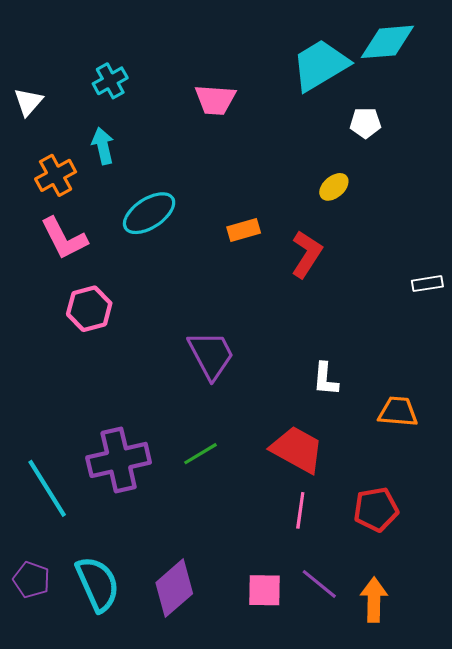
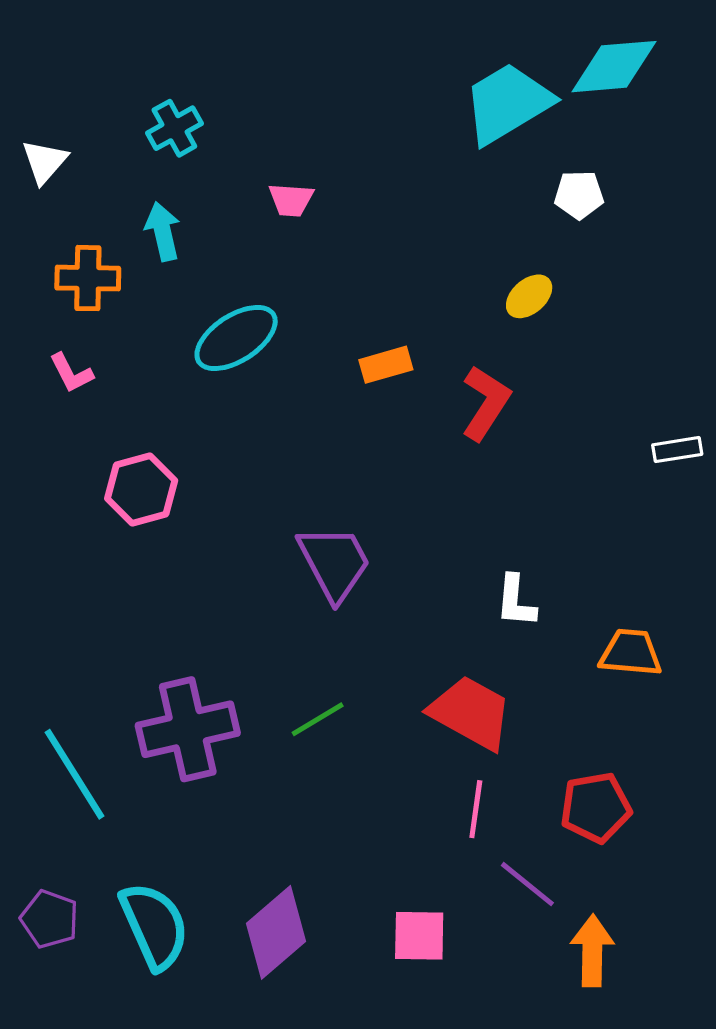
pink trapezoid: (215, 100) -> (291, 200), moved, size x0.7
orange cross: (56, 175) -> (88, 278), turned 30
pink L-shape: (64, 238) -> (71, 373), moved, size x0.6
purple line: (319, 584) -> (527, 884), moved

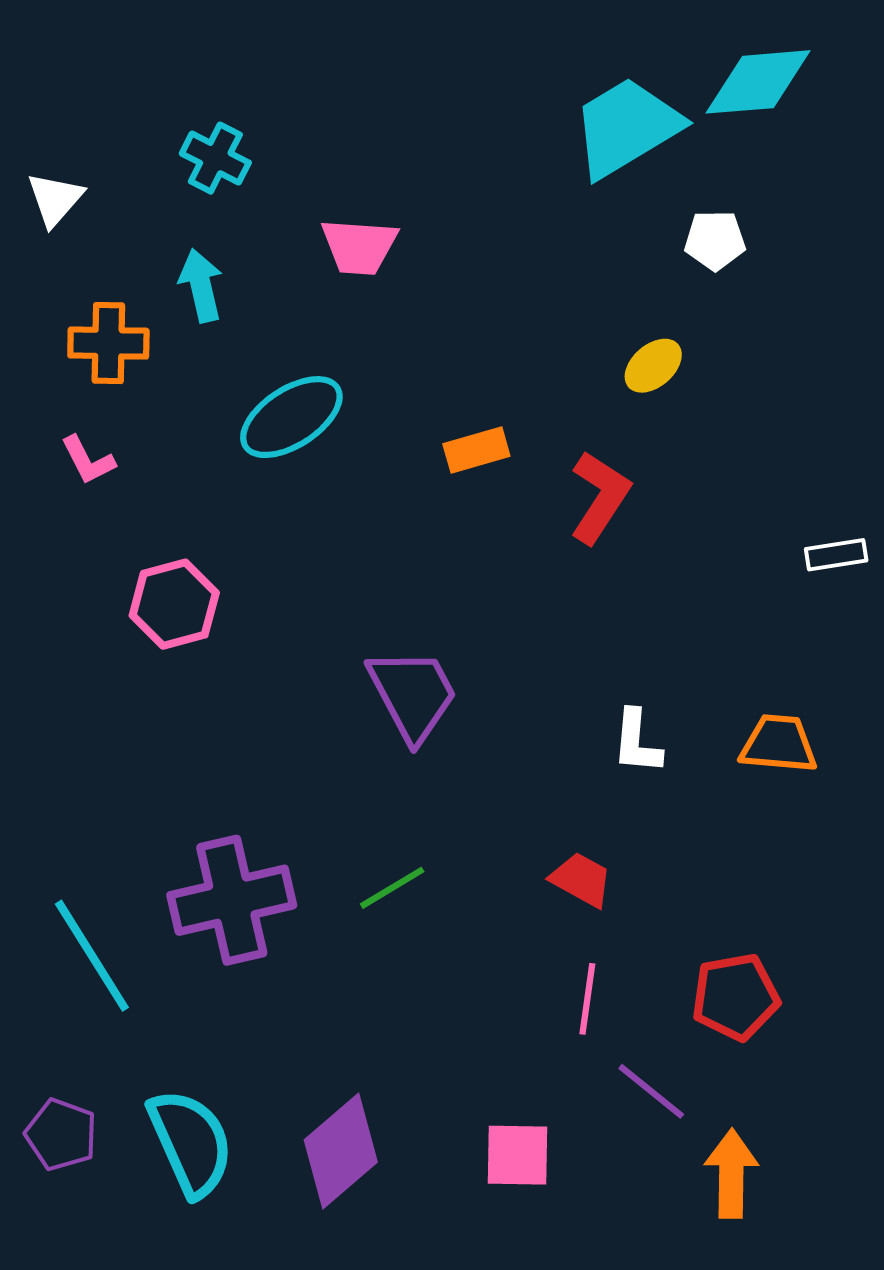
cyan cross: (174, 128) -> (215, 158), turned -34
pink trapezoid: (291, 200) -> (359, 246), size x1.4
orange trapezoid: (631, 653) -> (779, 744), moved
red trapezoid: (471, 713) -> (581, 880), size x0.6

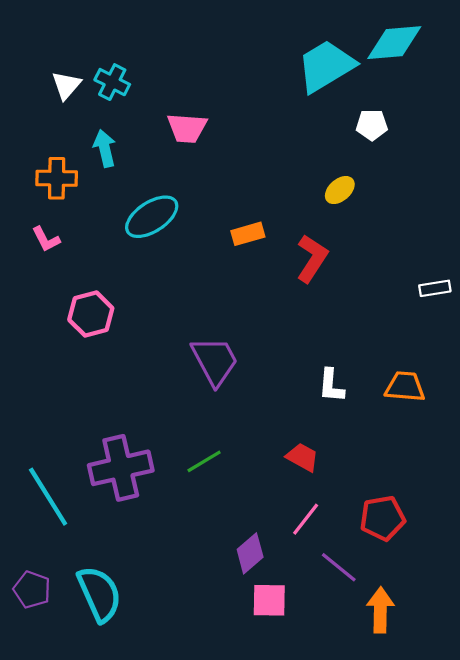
white triangle: (55, 199) -> (66, 85), moved
pink line: (587, 999) -> (306, 519), turned 30
purple diamond: (341, 1151) -> (250, 553), moved, size x0.7

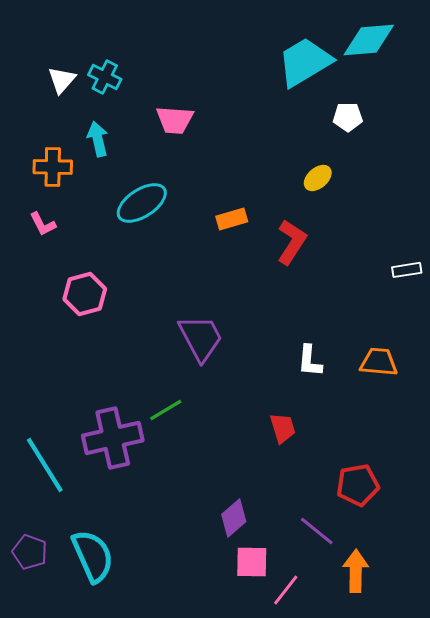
red trapezoid: (302, 457) -> (283, 428), turned 44
green line: (204, 461) -> (166, 410), moved
pink line: (306, 519) -> (286, 590), moved

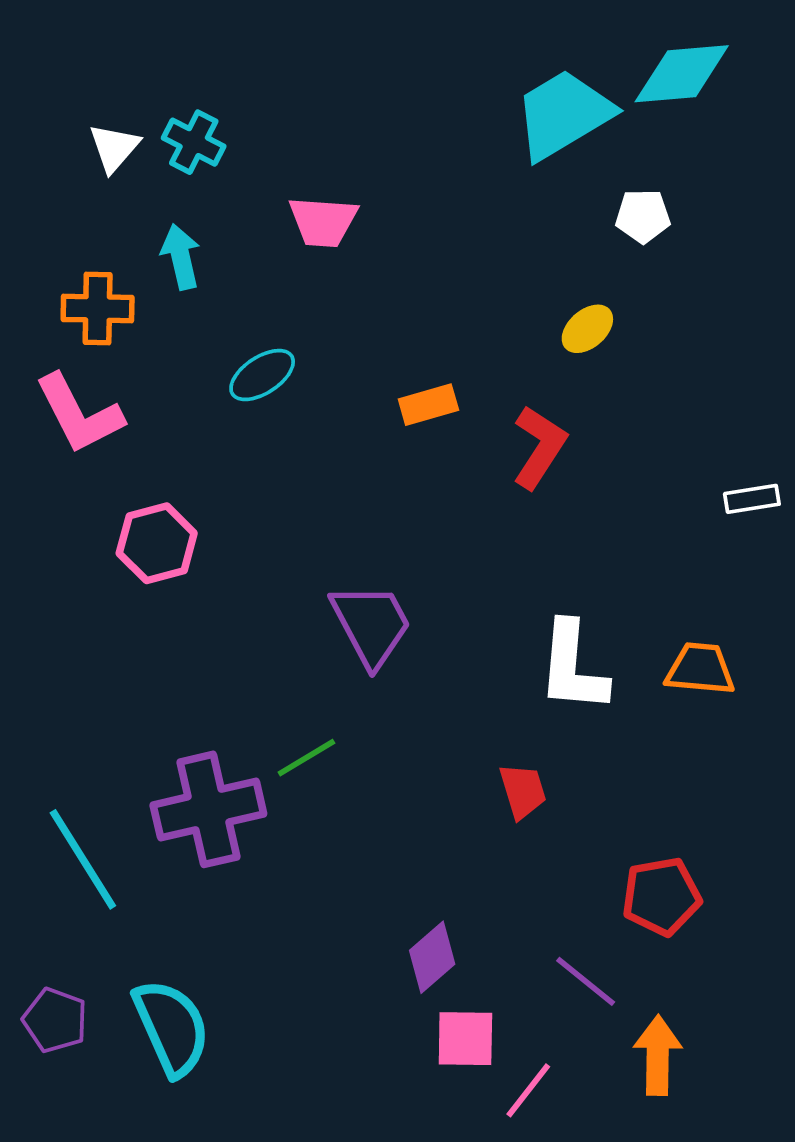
cyan ellipse: (142, 203) -> (262, 375), size x0.7
pink L-shape: (43, 224) -> (79, 414), size x1.8
white L-shape: (310, 361) -> (573, 667), size x1.6

